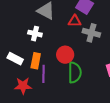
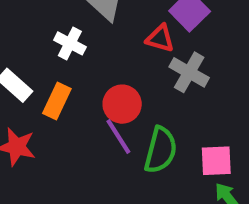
green semicircle: (75, 73) -> (161, 150), moved
purple line: (44, 74) -> (118, 136), moved, turned -48

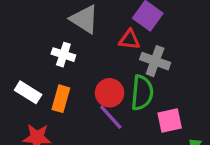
green semicircle: (161, 150) -> (142, 93), moved
pink square: (216, 161) -> (170, 121), moved

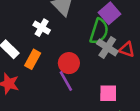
red triangle: (129, 40) -> (127, 50), moved
green semicircle: (142, 93) -> (99, 31), moved

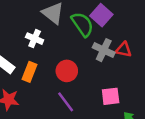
green semicircle: (99, 31) -> (82, 24), moved, turned -45
purple line: (66, 81) -> (66, 102), moved

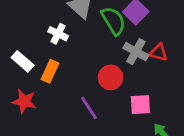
red circle: (67, 71) -> (110, 77), moved

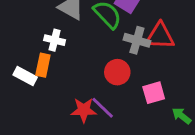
red triangle: (159, 52) -> (160, 36), size x1.5
orange rectangle: (50, 71) -> (43, 65), moved
red star: (24, 101) -> (84, 110), moved

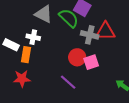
white rectangle: (25, 76) -> (11, 45), moved
pink square: (154, 93) -> (91, 62), moved
red star: (84, 110) -> (22, 79), moved

